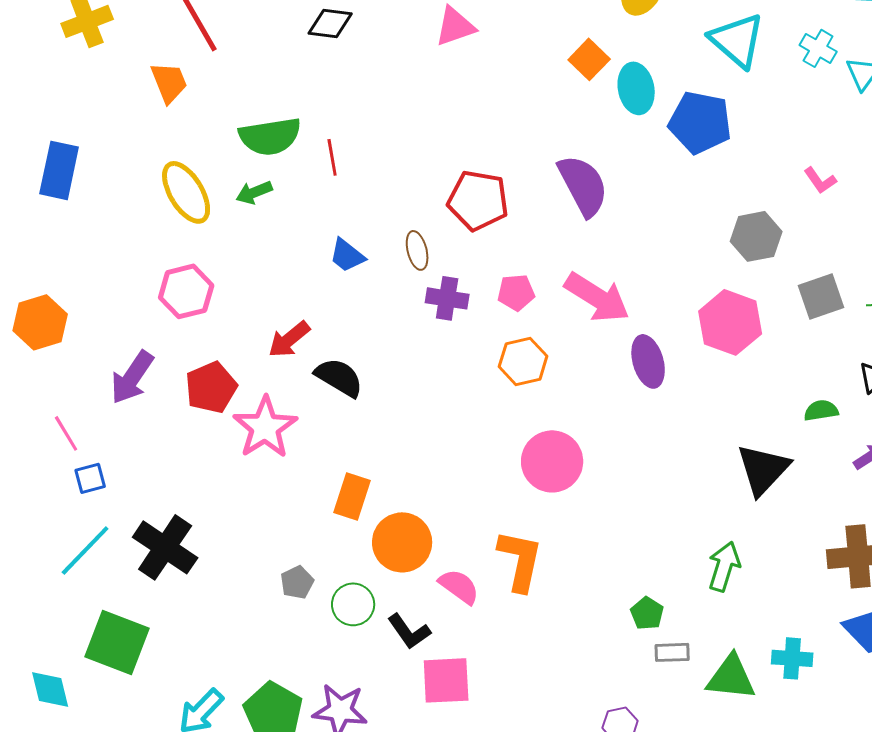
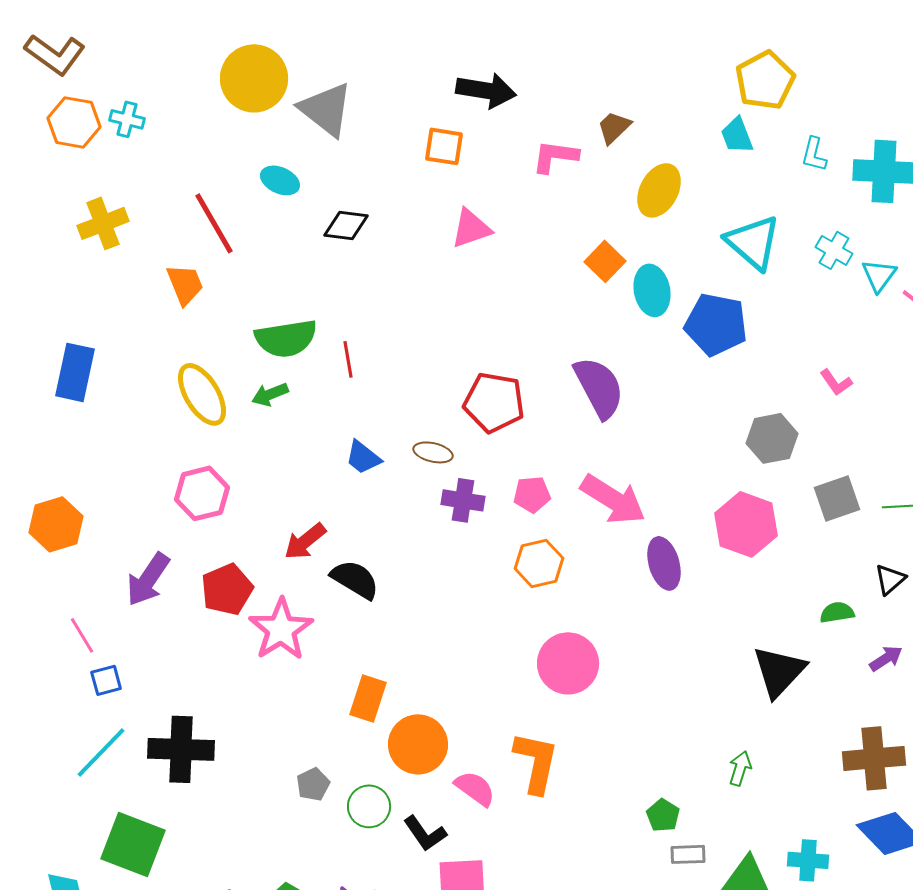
brown ellipse: (417, 250) -> (433, 452), turned -63
black cross: (165, 547) -> (181, 749), turned -32
green arrow: (724, 566) -> (740, 768), size x0.7

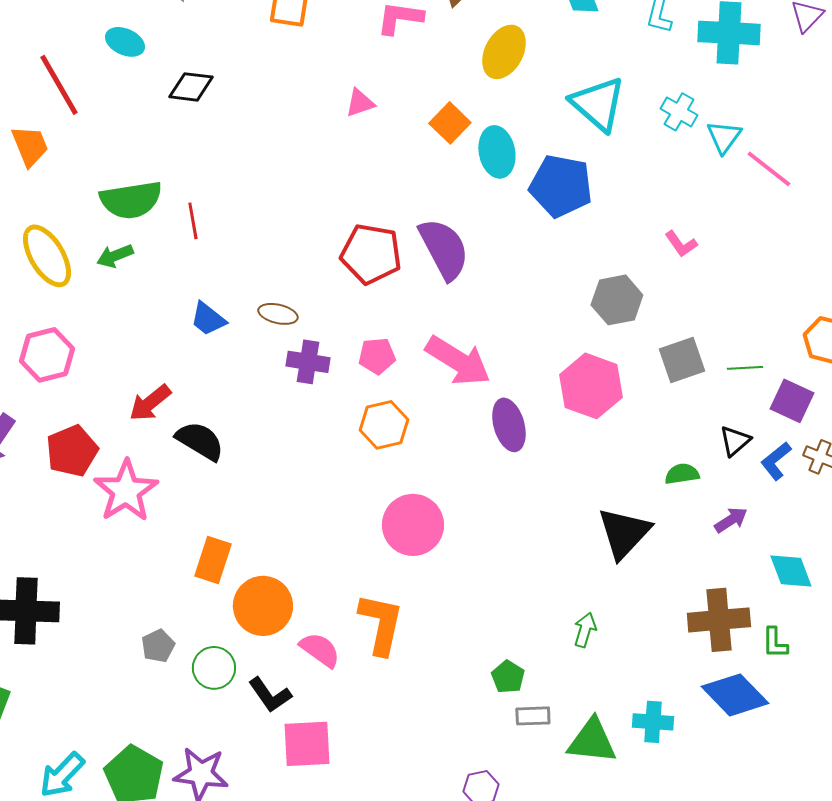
pink triangle: (471, 228) -> (360, 103), moved, size x0.7
red pentagon: (494, 402) -> (371, 254), moved

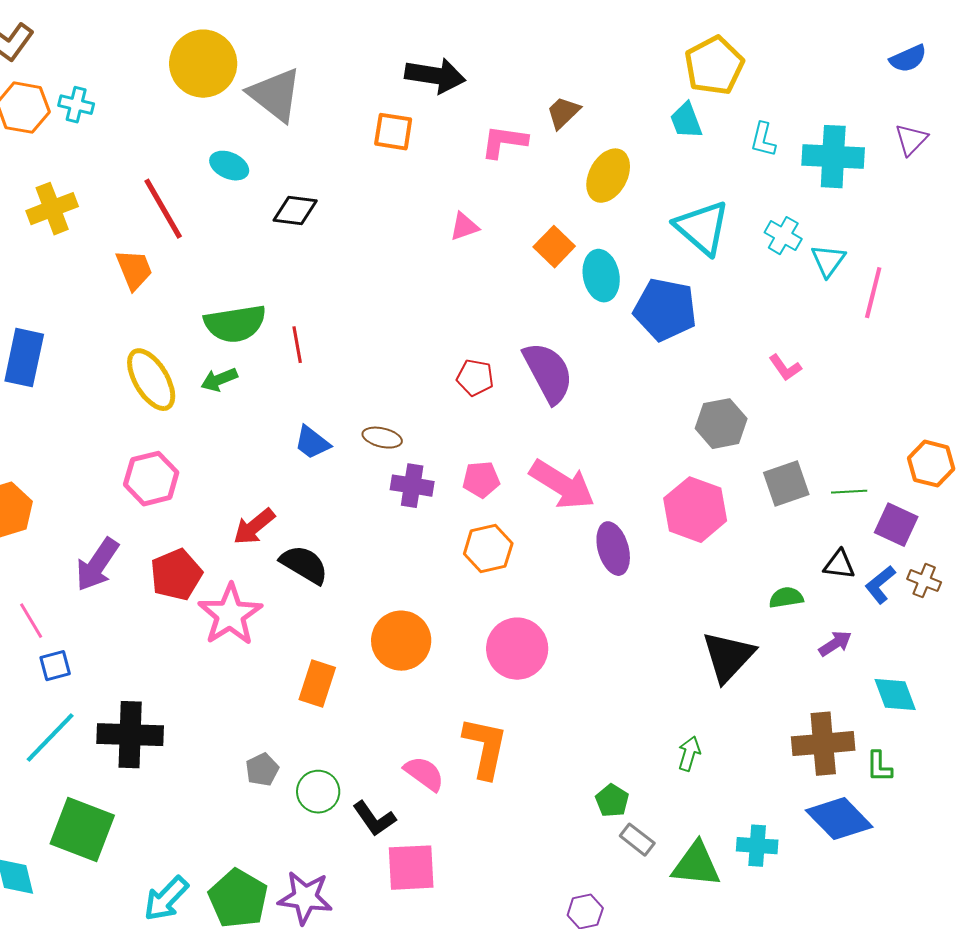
pink line: (769, 169) -> (873, 293), turned 66
red pentagon: (371, 254) -> (475, 378), size x0.6
black triangle: (735, 441) -> (839, 565), turned 48
orange circle: (263, 606) -> (401, 641), moved
gray rectangle: (533, 716) -> (637, 840), turned 40

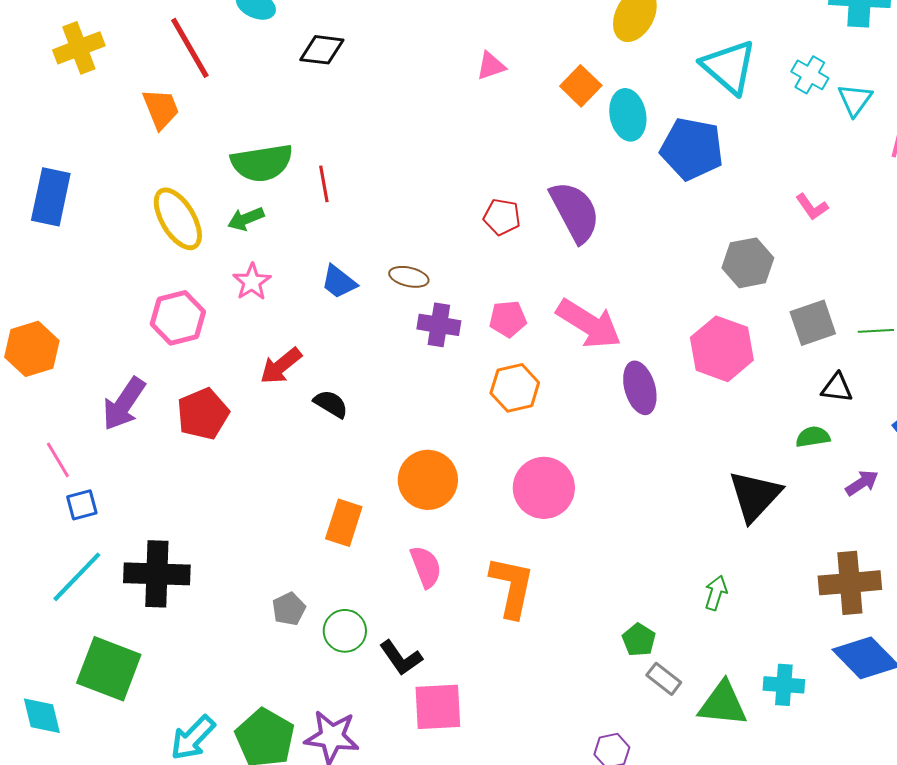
black semicircle: (304, 565) -> (331, 404), size x0.7
black triangle: (839, 565) -> (837, 388), moved
pink star: (230, 615) -> (252, 282), moved, size x0.6
pink semicircle: (424, 774) -> (426, 567), moved, turned 33

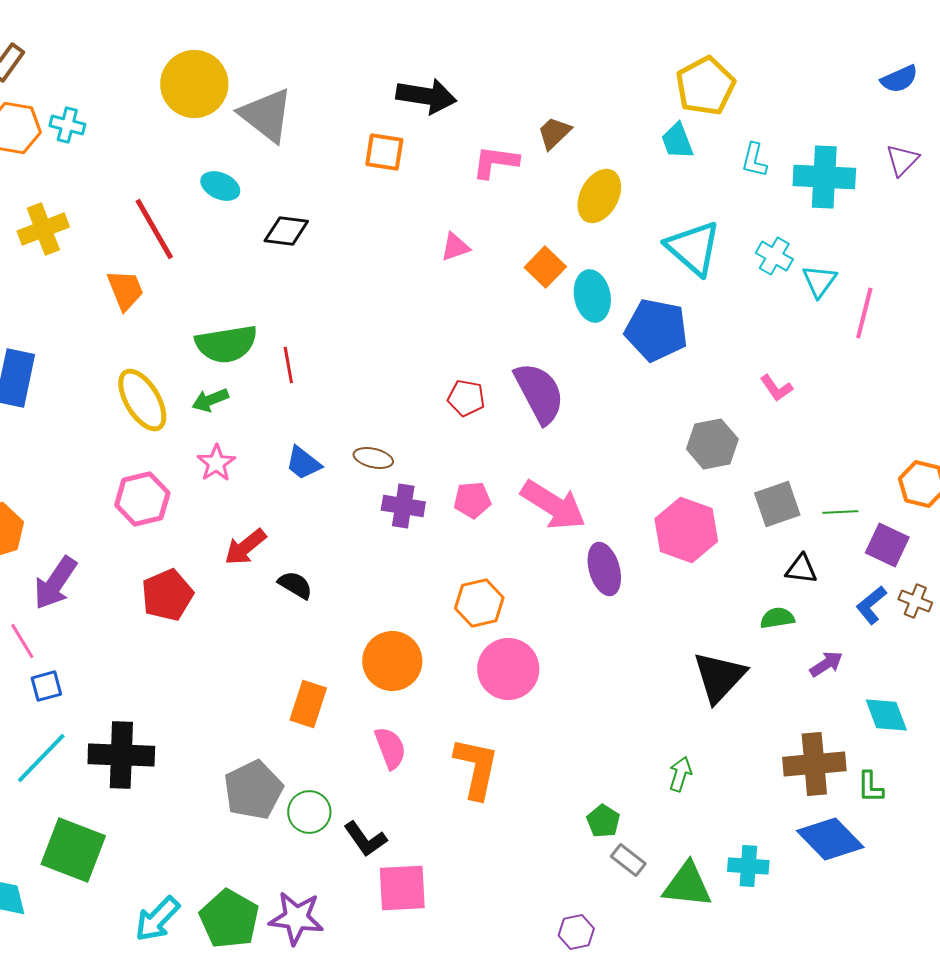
orange hexagon: (515, 388) -> (479, 603), moved
purple arrow: (124, 404) -> (55, 583), moved
gray pentagon: (289, 609) -> (253, 790), size x1.8

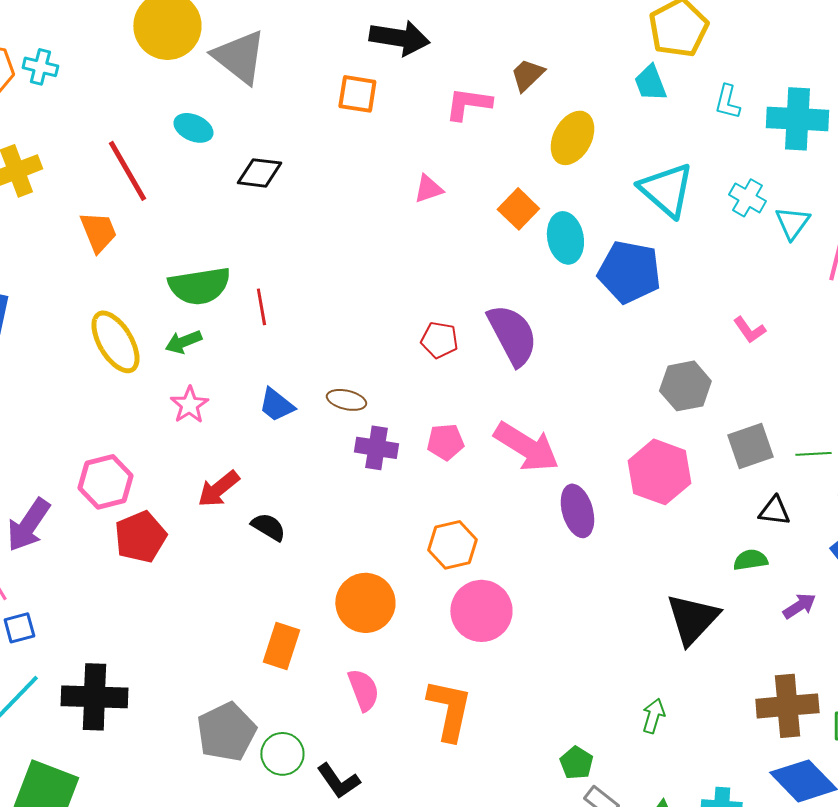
pink hexagon: (142, 499) -> (105, 482), moved

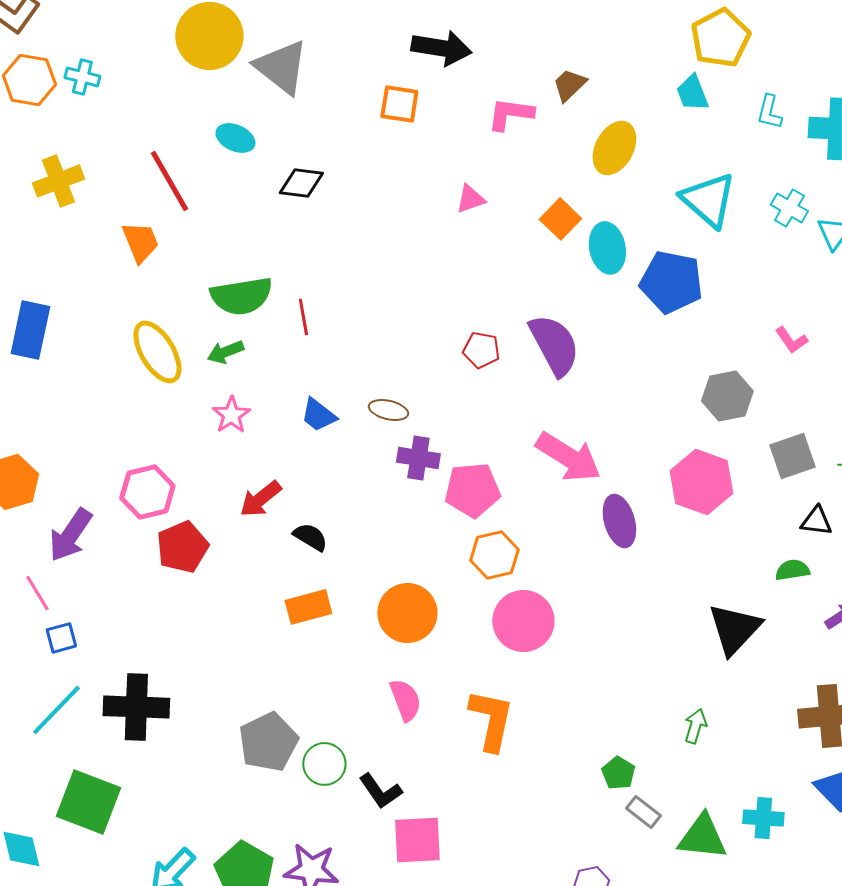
pink pentagon: (445, 442) -> (472, 490), moved, size x1.5
orange rectangle: (281, 646) -> (308, 607), moved, turned 57

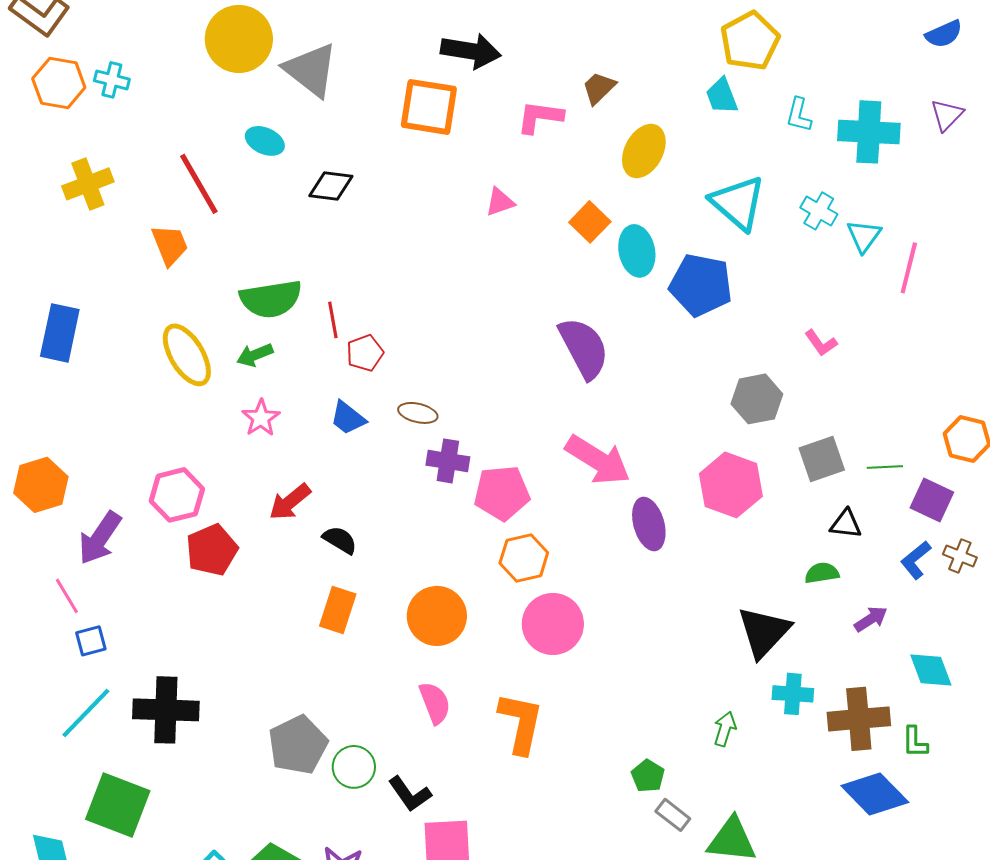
orange square: (399, 104) -> (429, 107), size x1.5
red pentagon: (481, 350) -> (365, 353), moved, turned -30
orange rectangle: (308, 607) -> (338, 610), turned -57
cyan cross: (763, 818) -> (793, 694), moved

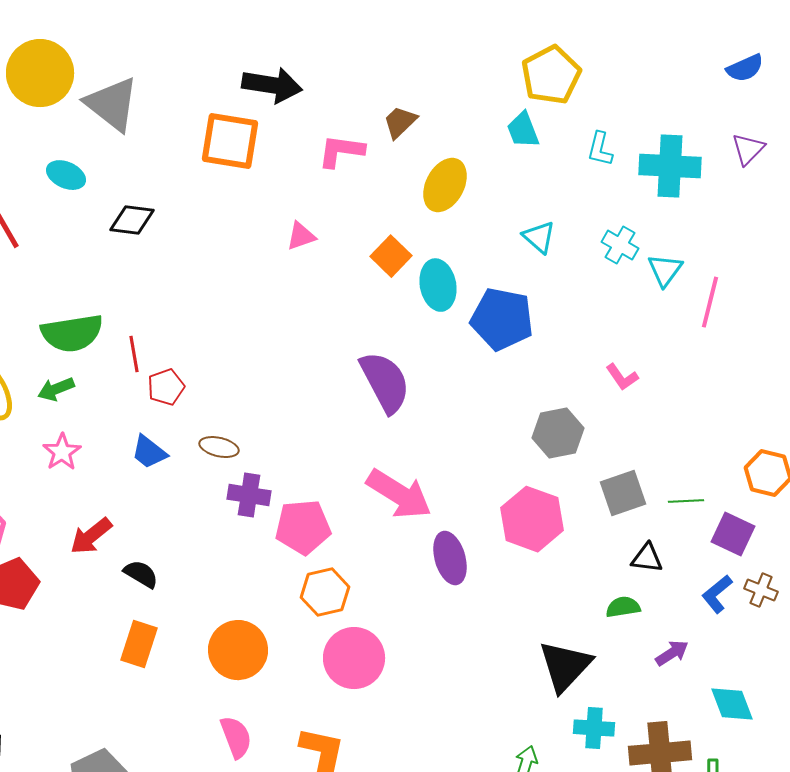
cyan triangle: (738, 203) -> (539, 237), size x0.6

